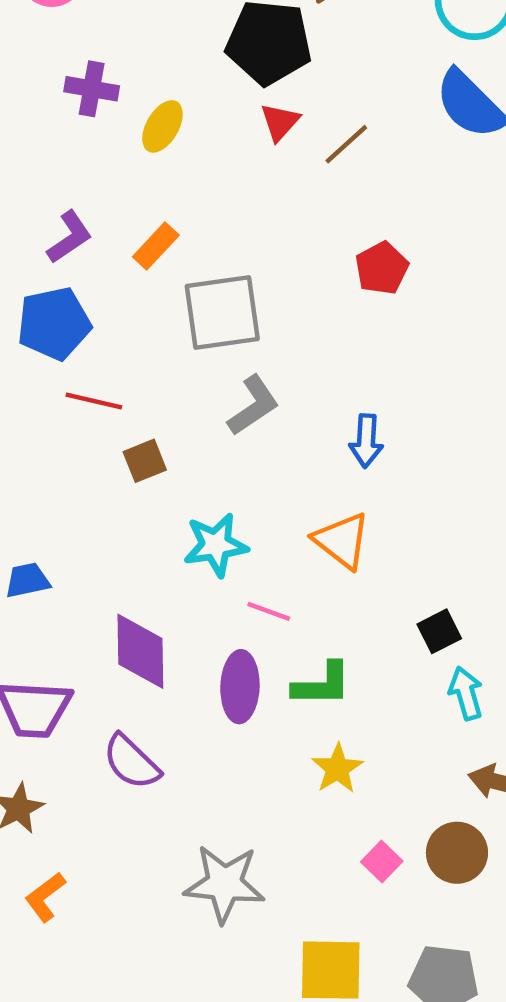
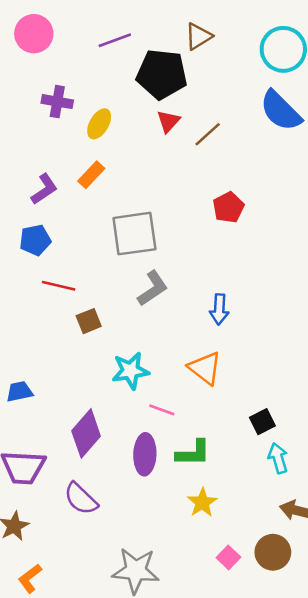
orange rectangle: (156, 246) -> (91, 175), moved
blue pentagon: (54, 324) -> (35, 240), size x0.7
purple diamond: (140, 651) -> (86, 433), turned 42

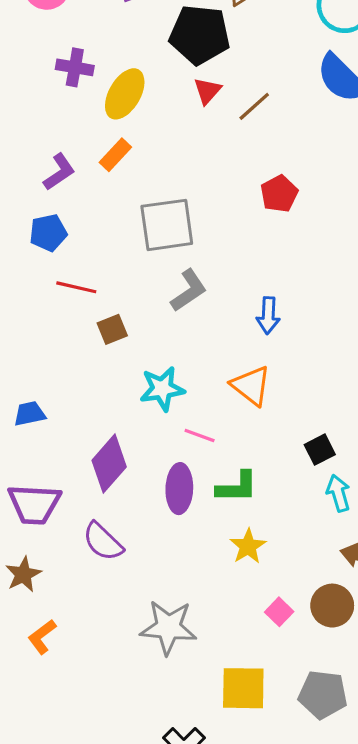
yellow ellipse: (99, 124) -> (125, 94), size x1.4

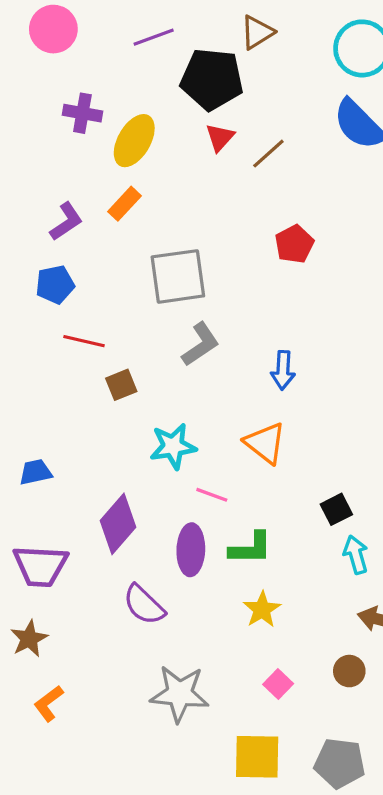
purple semicircle: (103, 542) -> (144, 605), moved
brown circle: (332, 606) -> (349, 671), size x0.7
pink square: (279, 612) -> (278, 684), moved

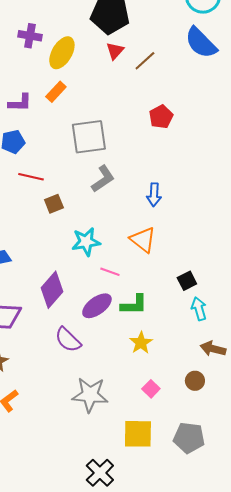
purple L-shape: (66, 221) -> (20, 103), turned 35
purple ellipse: (191, 550) -> (97, 306), turned 52

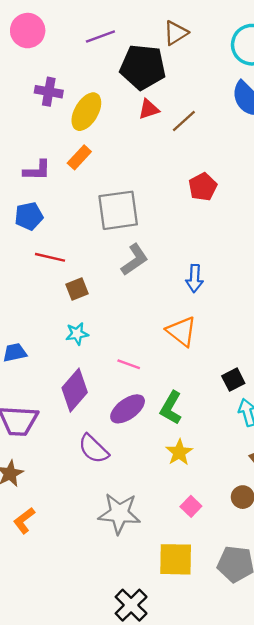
red triangle: (115, 51) -> (149, 109), turned 30
cyan star: (86, 242) -> (77, 334), moved, size x0.7
pink line: (110, 272) -> (129, 364), moved
green L-shape: (134, 305) -> (171, 408), turned 120

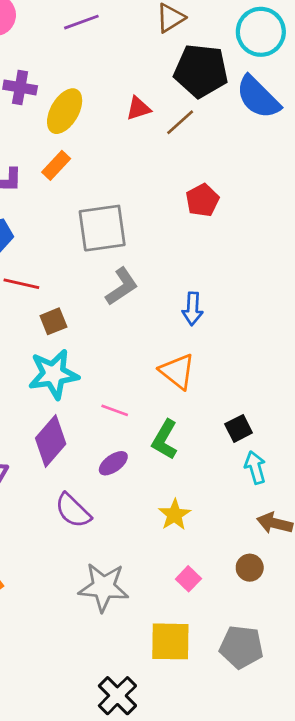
black pentagon: (143, 67) -> (201, 71), moved
cyan star: (77, 334) -> (53, 374), size x1.8
green L-shape: (171, 408) -> (165, 440), moved
purple ellipse: (128, 409) -> (113, 463), size x0.7

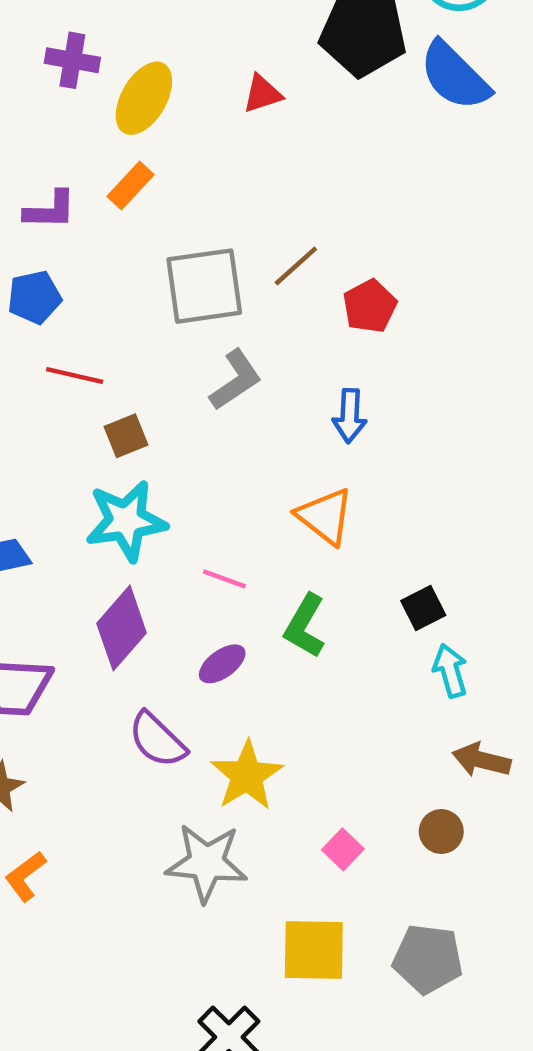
brown line: (180, 122) -> (296, 266), moved
red pentagon: (202, 200) -> (370, 306), moved
yellow star: (175, 515) -> (247, 776), moved, size x1.4

